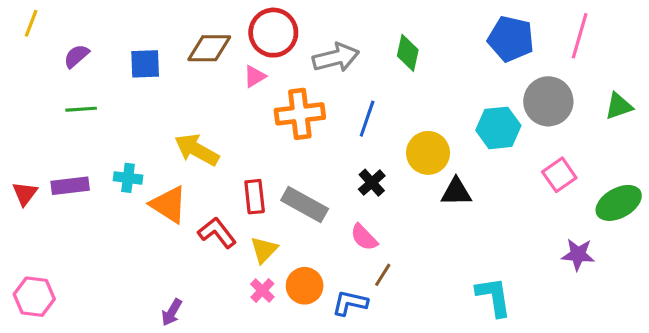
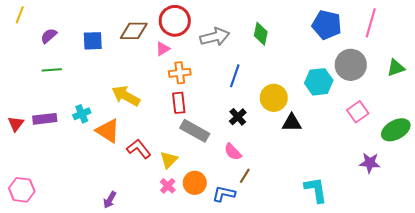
orange cross: (300, 114) -> (180, 73), moved, size x0.7
cyan cross: (128, 178) -> (82, 114), turned -30
red rectangle: (255, 197) -> (179, 103), moved

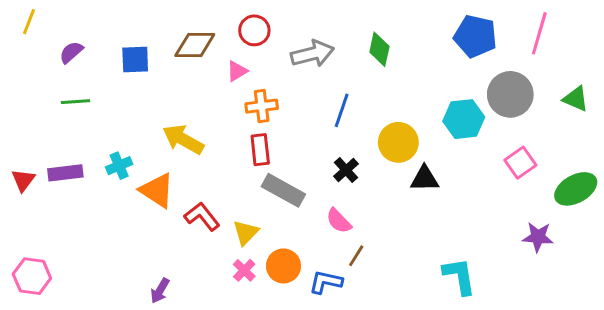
red circle: (175, 21) -> (254, 30), size x0.7
green triangle: (396, 68) -> (576, 99), turned 42

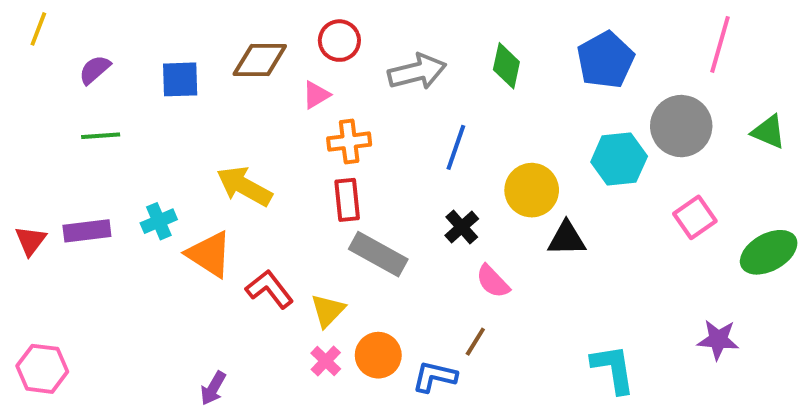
blue pentagon: (475, 36) -> (605, 60), moved, turned 30
pink semicircle: (339, 221) -> (493, 281), moved
purple star: (538, 237) -> (718, 340), moved

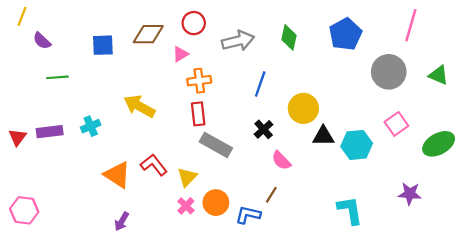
purple semicircle: (95, 70) -> (42, 41), moved, turned -96
cyan hexagon: (619, 159) -> (357, 145), moved
orange triangle: (209, 254) -> (117, 175), moved

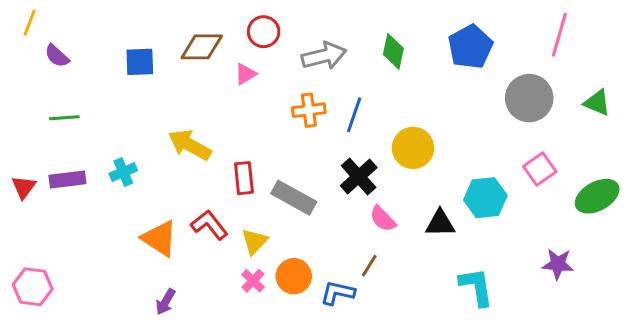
green line: (57, 77) -> (64, 118), moved
orange cross: (199, 81) -> (309, 110), moved
red rectangle: (198, 114) -> (244, 178), moved
black cross: (264, 129) -> (359, 177), size x1.4
black triangle: (323, 136) -> (440, 223), moved

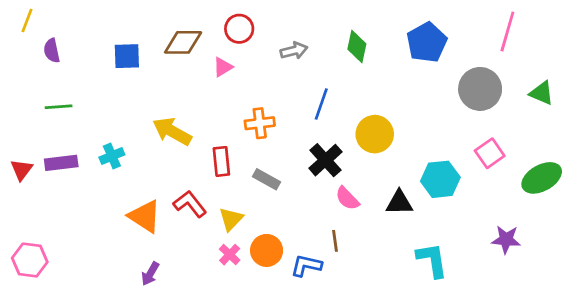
purple semicircle: (57, 56) -> (52, 51), turned 35
gray arrow: (324, 56) -> (294, 51), size x0.7
orange cross: (309, 110) -> (260, 123), moved
gray rectangle: (294, 198) -> (267, 179), size x0.7
brown line: (369, 266) -> (335, 241), turned -40

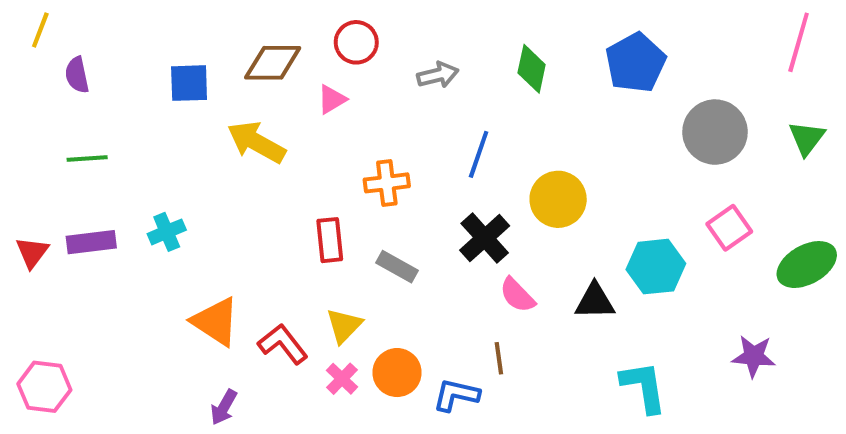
pink line: (507, 31) -> (799, 42), moved
green triangle: (542, 93) -> (807, 138), turned 44
yellow arrow: (172, 131) -> (256, 142), moved
red L-shape: (190, 204) -> (283, 344), moved

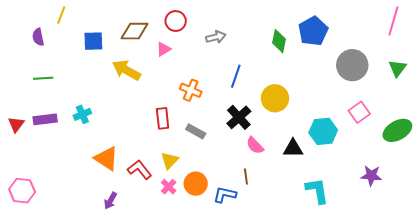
yellow line: (40, 30) -> (61, 15), moved
green diamond: (532, 69) -> (279, 41), moved
orange cross: (387, 183) -> (191, 90), turned 30

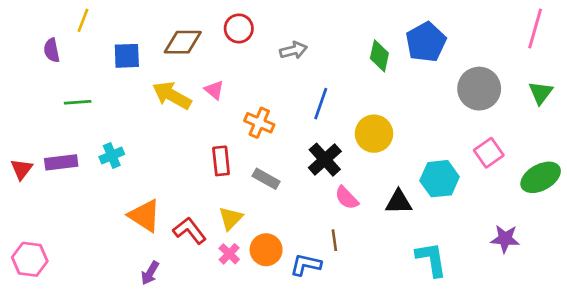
pink triangle: (164, 49) -> (214, 90), moved, turned -49
green line: (43, 78) -> (78, 102), moved

